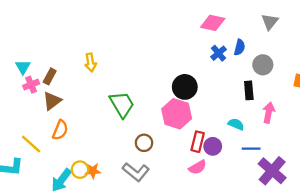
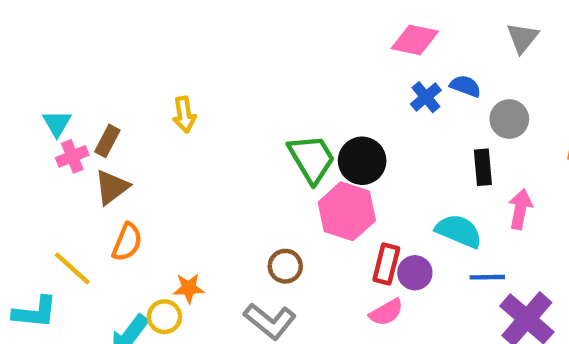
blue semicircle: (240, 47) -> (465, 86), turned -84
green trapezoid: (122, 104) -> (312, 159), moved
cyan semicircle: (236, 124) -> (459, 231), size x1.5
orange star: (93, 171) -> (189, 288), moved

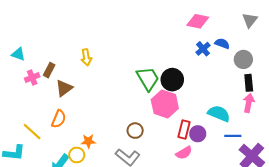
cyan triangle: (57, 123) -> (18, 54), moved, turned -40
black rectangle: (483, 167) -> (249, 83), moved
brown triangle: (112, 187) -> (64, 88), moved

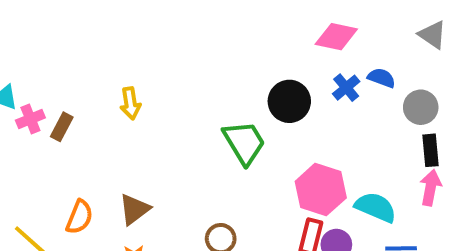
gray triangle: (250, 20) -> (432, 35), turned -35
pink cross: (32, 77) -> (30, 119), moved
black circle: (172, 80) -> (289, 101), moved
brown triangle: (64, 88) -> (134, 209), moved
pink hexagon: (165, 104) -> (321, 190), moved

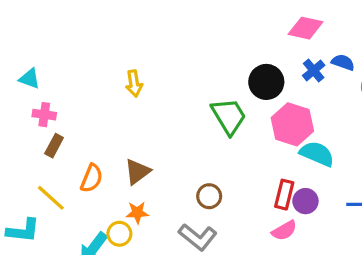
pink cross: (30, 119) -> (44, 115), moved, turned 30
brown rectangle: (62, 127) -> (54, 146), moved
pink hexagon: (321, 190) -> (292, 124), moved
cyan semicircle: (376, 207) -> (317, 154), moved

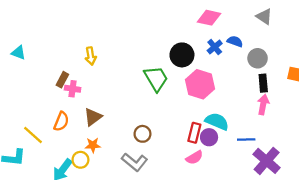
pink cross: (44, 115) -> (73, 89), moved
brown rectangle: (54, 146) -> (62, 80), moved
cyan semicircle: (317, 154) -> (217, 121), moved

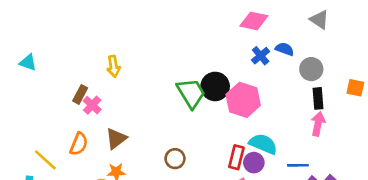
black circle: (182, 55) -> (215, 86), moved
pink cross: (73, 89) -> (92, 105), turned 35

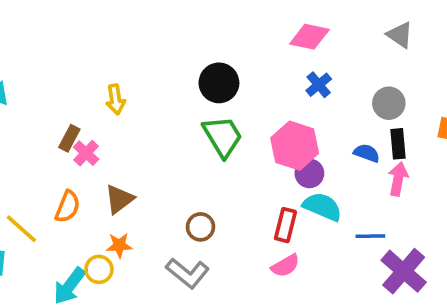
blue semicircle: (285, 49) -> (367, 153), moved
black circle: (215, 86) -> (219, 83), moved
purple circle: (254, 163) -> (309, 173), moved

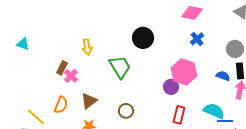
green trapezoid: (223, 136) -> (120, 67), moved
purple circle: (309, 173) -> (171, 87), moved
cyan semicircle: (322, 207) -> (214, 111), moved
brown circle: (200, 227) -> (126, 111), moved

